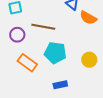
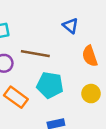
orange semicircle: (88, 18) -> (90, 56), moved, turned 42

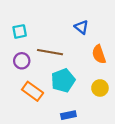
cyan pentagon: (50, 85) -> (63, 80), turned -30

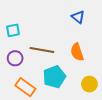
blue triangle: (82, 27) -> (78, 17), moved
orange semicircle: (99, 54) -> (77, 52), moved

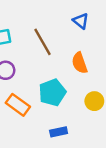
brown line: (42, 50) -> (43, 42), moved, turned 50

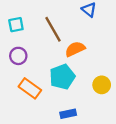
orange semicircle: (80, 63) -> (75, 49), moved, turned 84

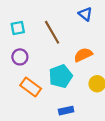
orange semicircle: (75, 49) -> (83, 55), moved

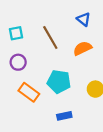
orange semicircle: (83, 55) -> (83, 48), moved
cyan pentagon: (61, 76) -> (59, 82), turned 30

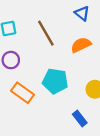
blue rectangle: (64, 116) -> (80, 118), moved, turned 64

